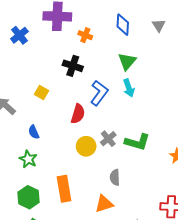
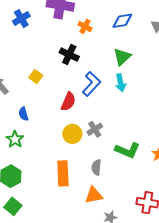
blue diamond: (123, 25) -> (122, 21), turned 70
green L-shape: (137, 142) -> (127, 150), moved
orange rectangle: (64, 189) -> (63, 173), moved
orange triangle: (104, 204) -> (94, 195), moved

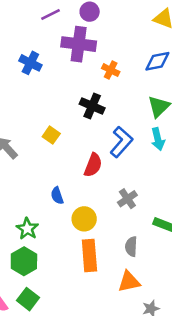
blue cross: (21, 19) -> (30, 63), turned -30
blue semicircle: (23, 114) -> (57, 196), moved
yellow circle: (72, 134) -> (84, 219), moved
green star: (15, 139) -> (27, 229), moved

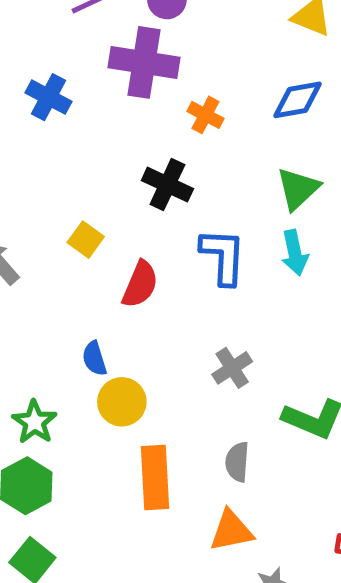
blue L-shape: (121, 142) -> (223, 256), turned -40
red semicircle: (93, 165) -> (140, 284), moved
yellow circle: (84, 219) -> (122, 402), moved

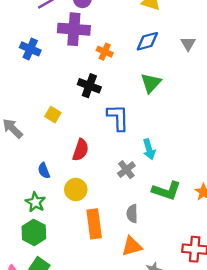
cyan arrow: (295, 253) -> (149, 149), moved
red semicircle: (140, 284) -> (81, 150), moved
blue semicircle: (94, 358) -> (44, 171), moved

